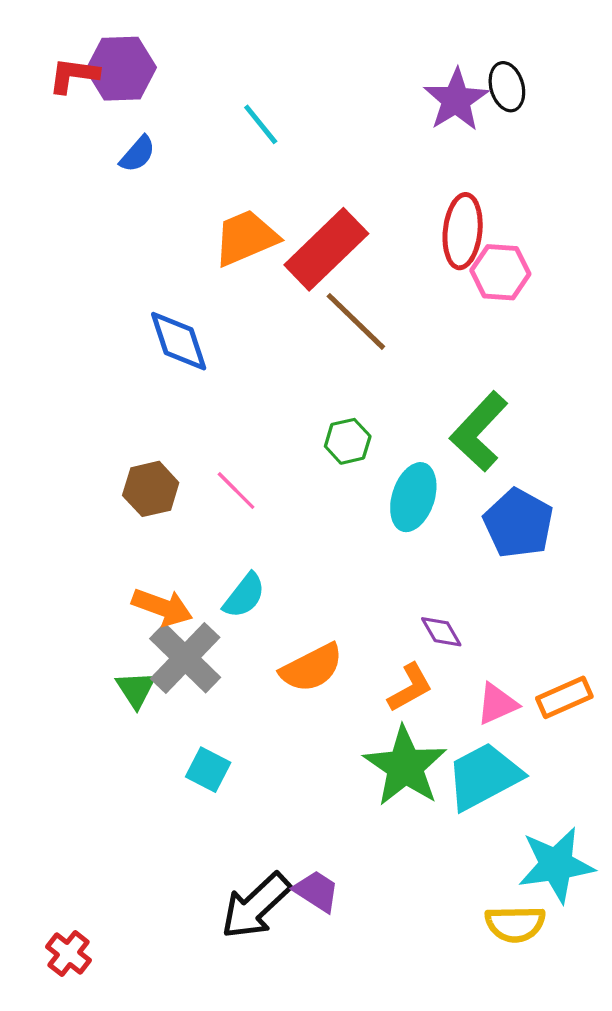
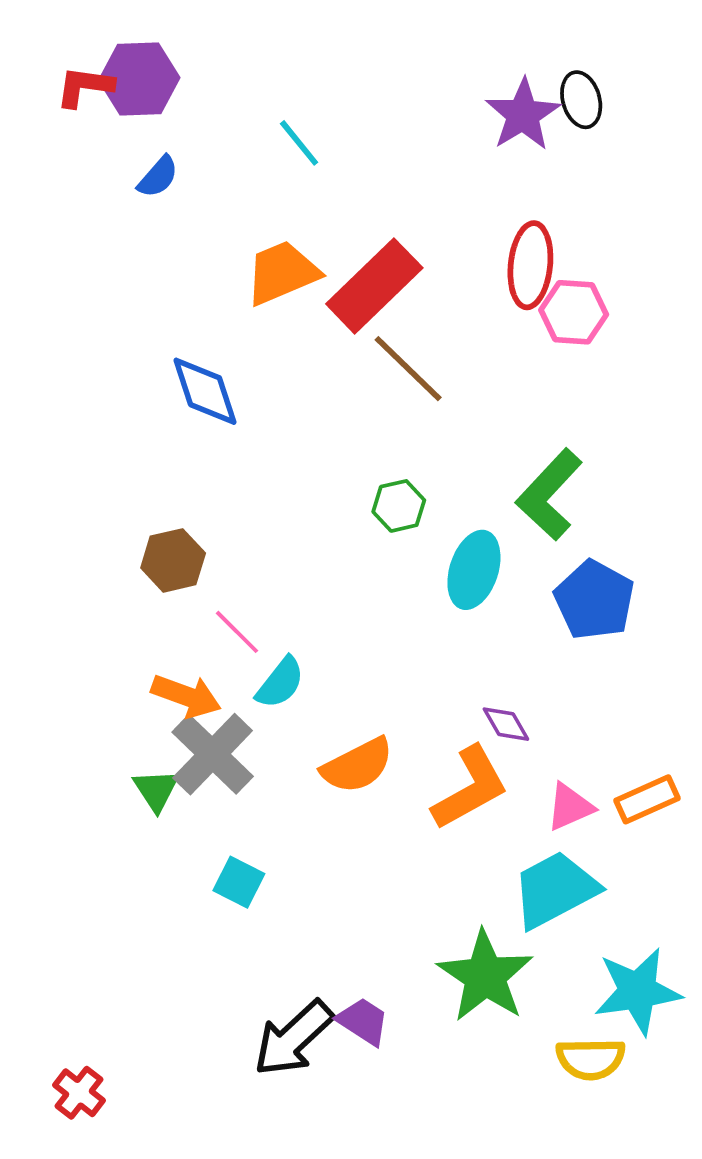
pink line: (236, 491) -> (237, 632), moved
orange L-shape: (410, 688) -> (470, 788), size x1.5
green star: (405, 766) -> (485, 976), moved

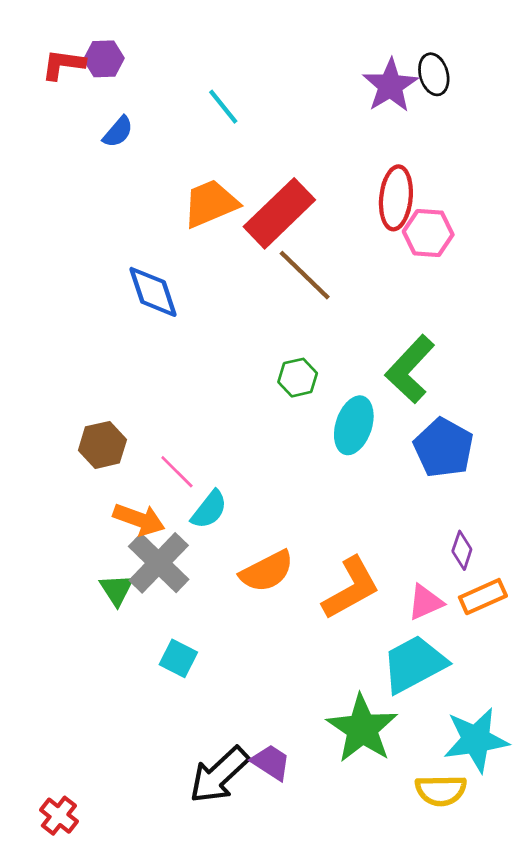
purple hexagon: (139, 79) -> (104, 59), size x0.7
brown hexagon: (173, 560) -> (102, 445), moved
purple diamond: (506, 724) -> (462, 550), moved, turned 48

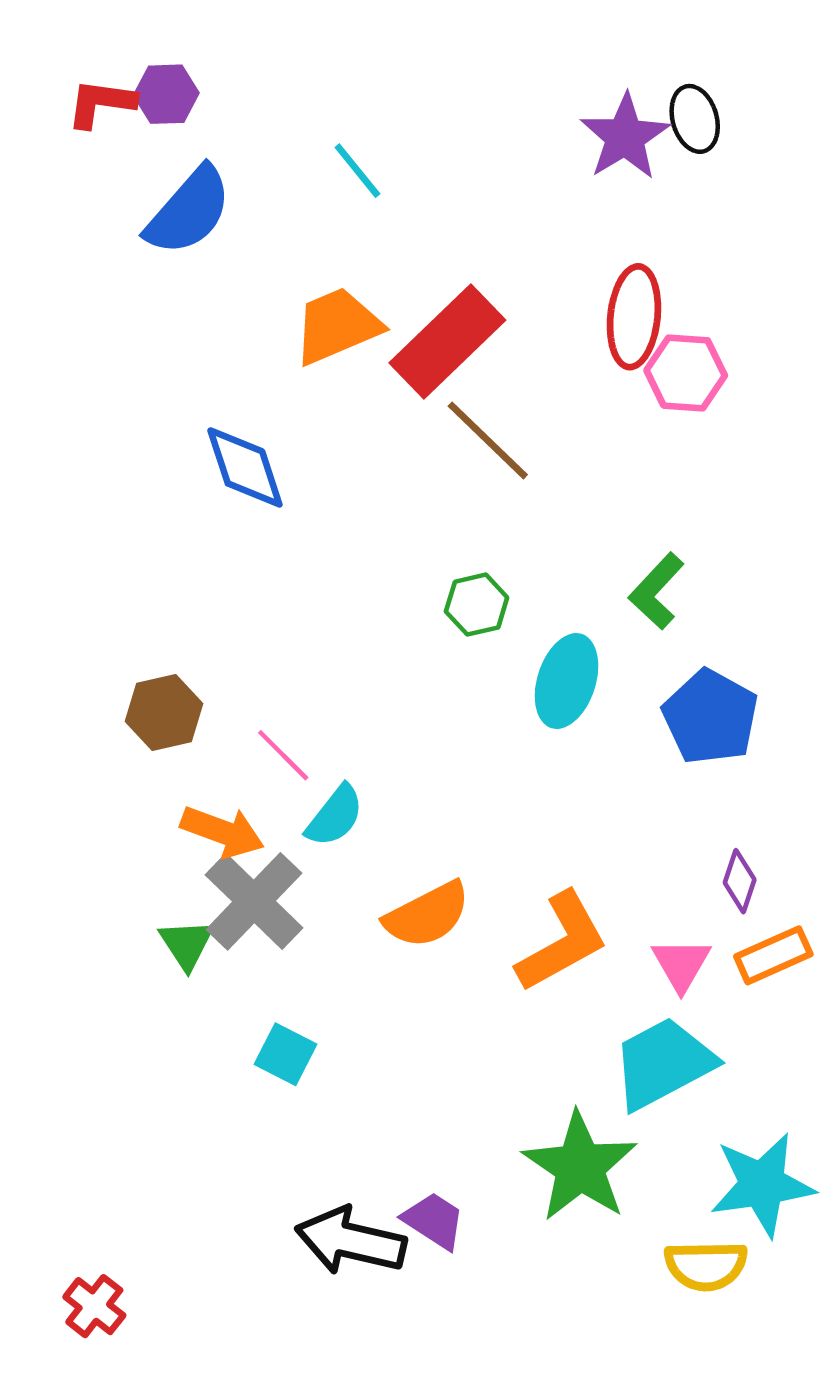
blue semicircle: (118, 132) -> (189, 211), size x1.8
green L-shape: (410, 369) -> (656, 591), size x0.7
pink triangle: (425, 602) -> (681, 964), turned -36
black arrow: (219, 775) -> (351, 1241), turned 56

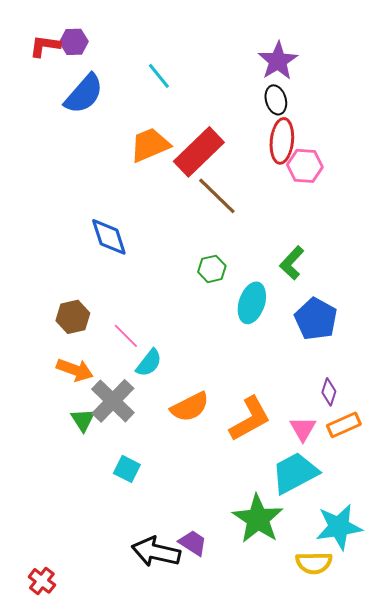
black ellipse: (695, 119) -> (276, 100), moved
blue diamond: (245, 467) -> (109, 237), moved
orange arrow: (222, 832) -> (75, 370), moved

